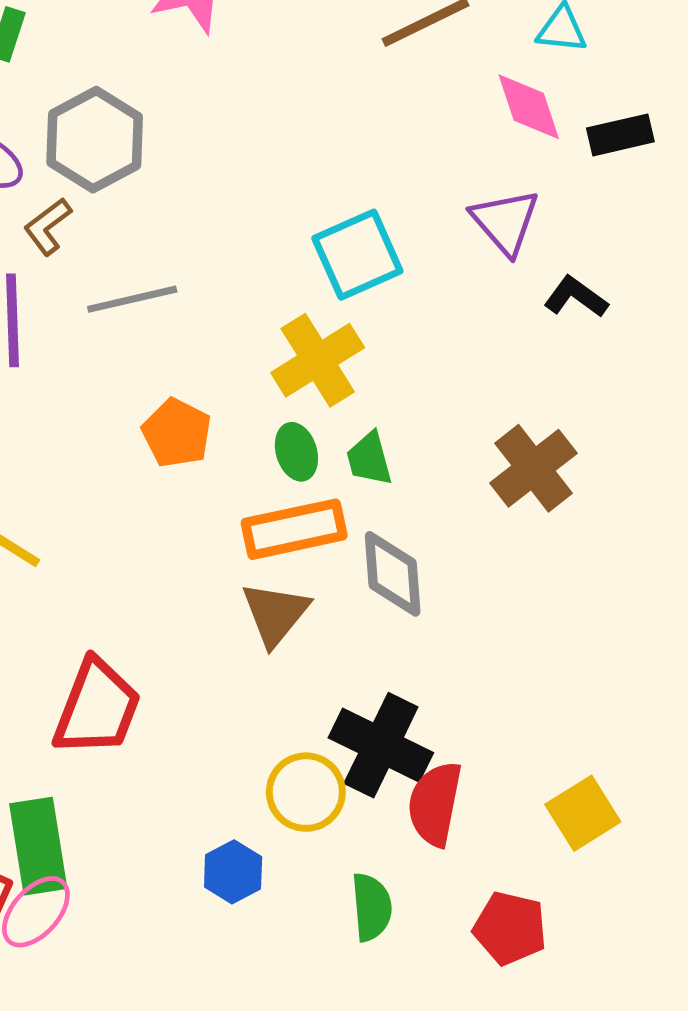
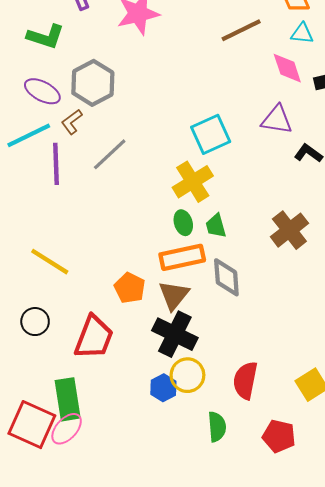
purple triangle: (505, 222) -> (277, 120), turned -40
gray line: (132, 299) -> (110, 154), turned -30
orange pentagon: (177, 433) -> (130, 288), moved
black cross: (381, 745) -> (175, 334), moved
blue hexagon: (233, 872) -> (163, 388), moved

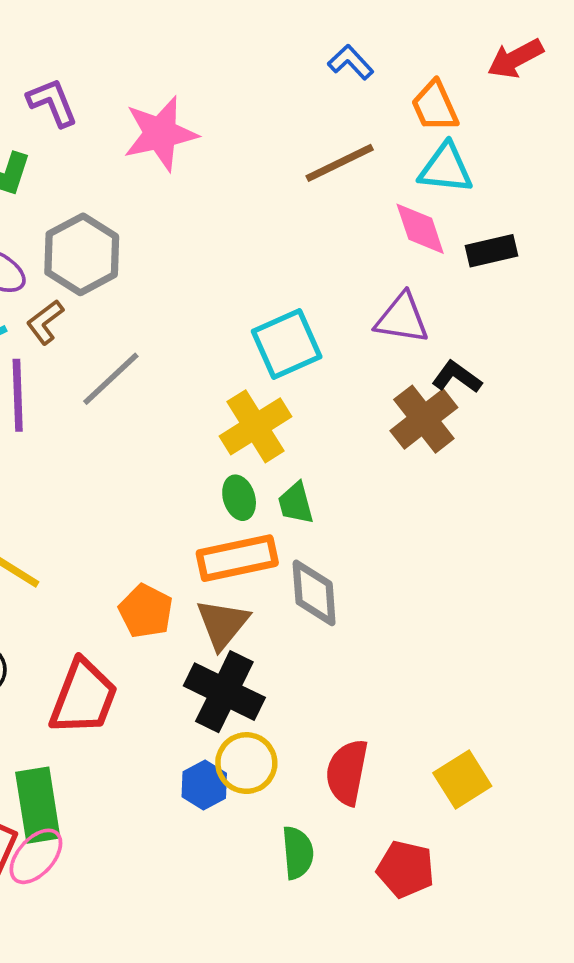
cyan triangle: (302, 33) -> (446, 168), size x1.4
brown cross: (289, 230) -> (424, 419), moved

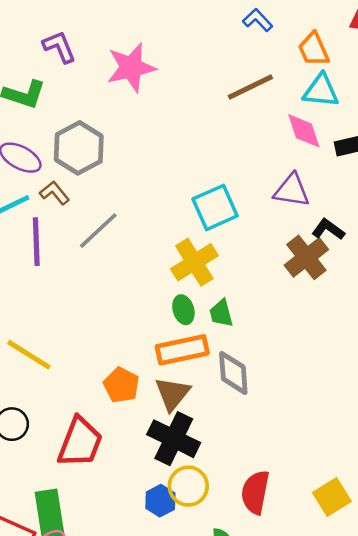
brown L-shape: (45, 322) -> (54, 193), turned 88

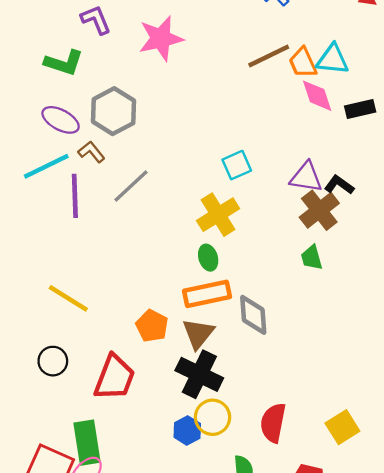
orange trapezoid: (314, 49) -> (303, 63), moved
purple triangle: (292, 190) -> (306, 177), moved
cyan square: (215, 207) -> (237, 165), size x0.7
green trapezoid: (221, 313) -> (312, 258), moved

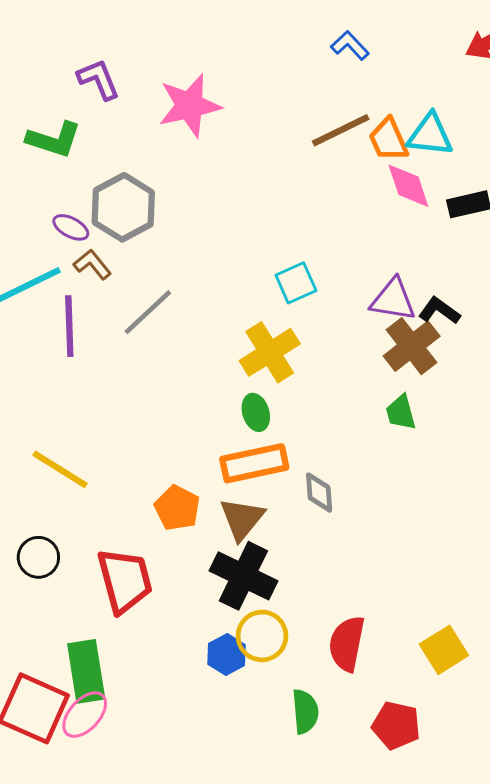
purple ellipse: (61, 120) -> (71, 227), moved, size x0.7
gray diamond: (253, 315) -> (319, 493), size x0.7
red trapezoid: (115, 378) -> (125, 580), turned -36

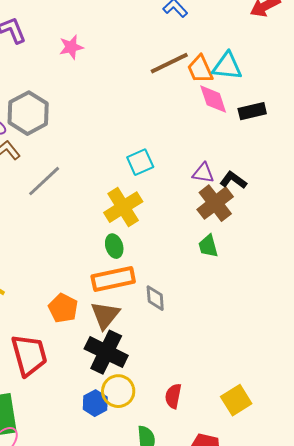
pink star: (190, 106) -> (71, 47), size x0.6
purple triangle: (393, 300) -> (203, 173), size x0.7
red semicircle: (347, 644) -> (173, 396), size x0.7

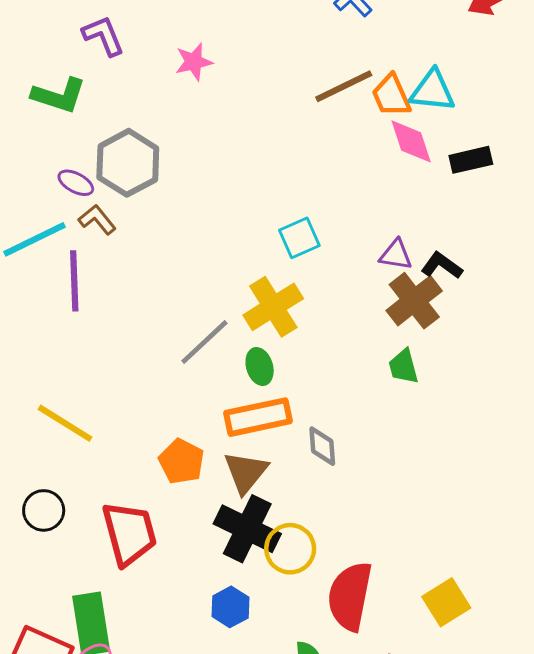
gray line: (44, 181) -> (204, 342), moved
yellow circle: (118, 391) -> (290, 549), moved
red semicircle: (173, 396) -> (350, 596), size x1.8

